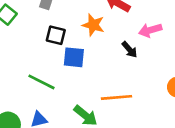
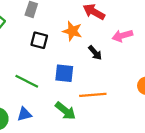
black arrow: (129, 50) -> (95, 53), moved
blue square: (74, 57) -> (64, 73), moved

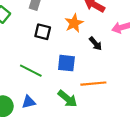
orange star: (72, 31) -> (74, 23), turned 30

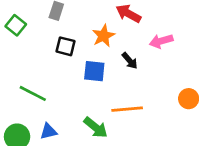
blue square: (66, 63) -> (94, 71), moved
green line: (31, 71) -> (33, 93), moved

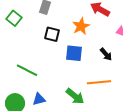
black arrow: (130, 61) -> (106, 54), moved

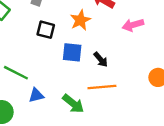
black arrow: (106, 54) -> (101, 60), moved
blue triangle: (39, 99) -> (36, 95), moved

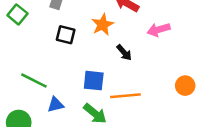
blue square: (72, 52) -> (94, 81), moved
black arrow: (101, 60) -> (124, 53), moved

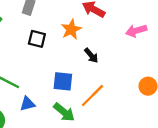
pink arrow: (158, 30) -> (136, 31), moved
orange line: (125, 96) -> (92, 96), turned -40

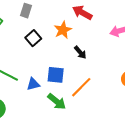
black square: (37, 39) -> (33, 38), turned 35
blue triangle: (27, 104) -> (33, 84), moved

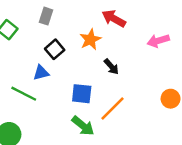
blue triangle: (33, 84) -> (41, 73), moved

